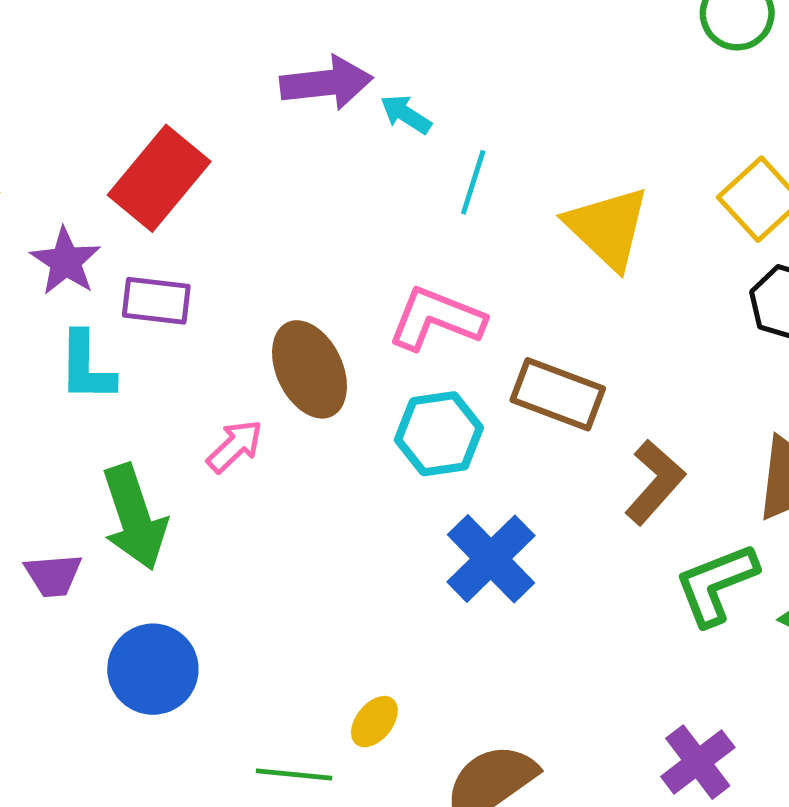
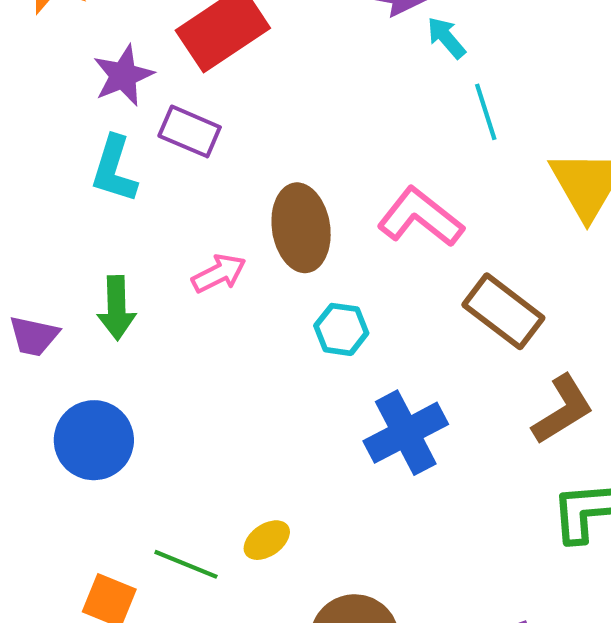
cyan line: (473, 182) -> (486, 112), turned -52
cyan hexagon: (439, 434) -> (341, 329), moved, size x0.7
green arrow: (134, 517) -> (117, 308), size x0.7

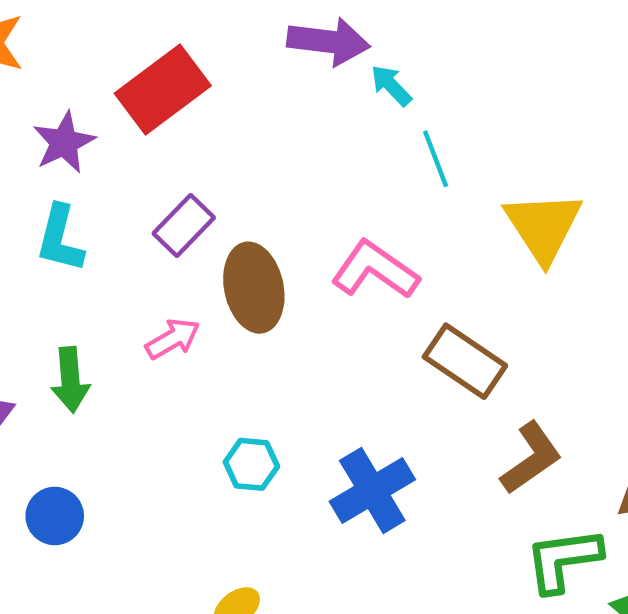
purple rectangle: (190, 131) -> (184, 226), moved, turned -66
cyan hexagon: (341, 329) -> (251, 464), moved
blue circle: (94, 440) -> (55, 516), size x0.7

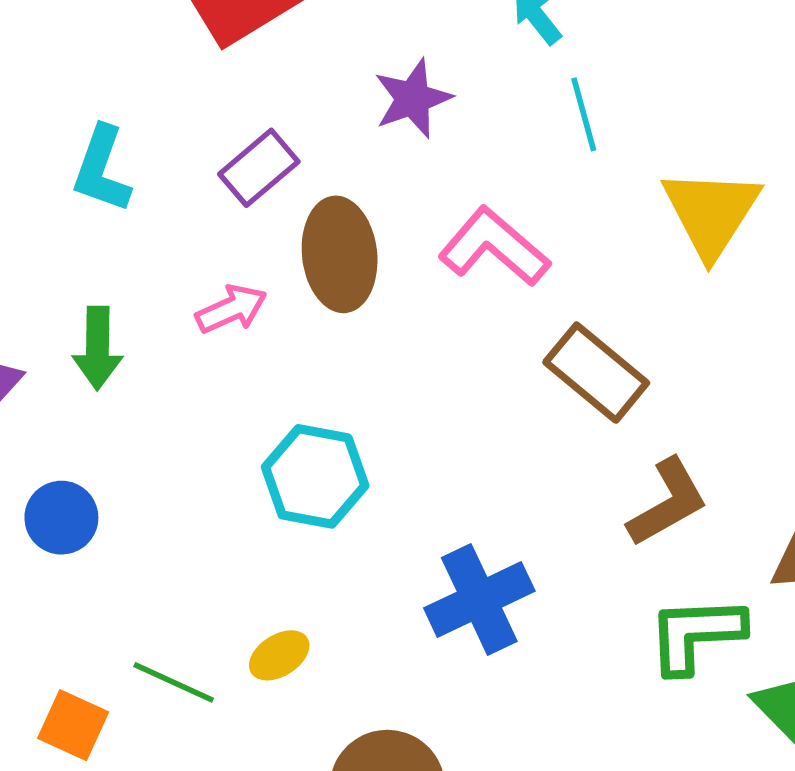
purple star: (64, 142) -> (413, 99), moved
cyan hexagon: (251, 464) -> (315, 476), size x1.5
blue cross: (372, 491) -> (479, 600), moved

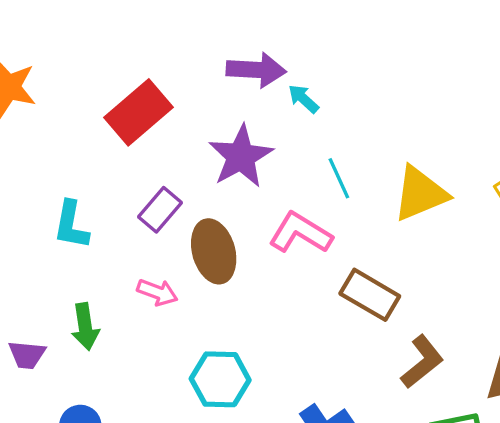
purple star: (413, 99) -> (241, 156), size x1.4
cyan line: (584, 114) -> (339, 178), moved
yellow triangle: (711, 213) -> (420, 194), turned 44
pink arrow: (231, 309) -> (157, 292), turned 54

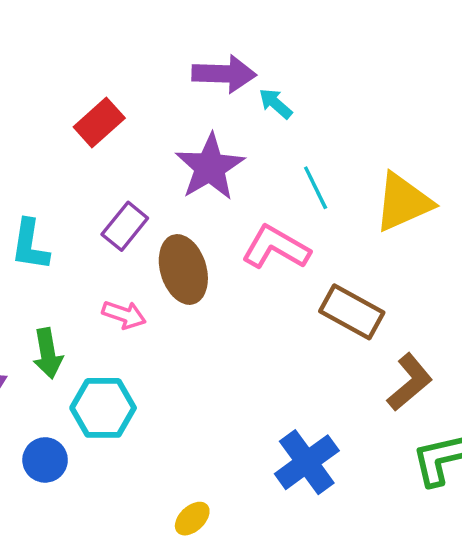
red rectangle: (139, 112) -> (99, 123), size x0.7
cyan hexagon: (220, 379) -> (103, 408), moved

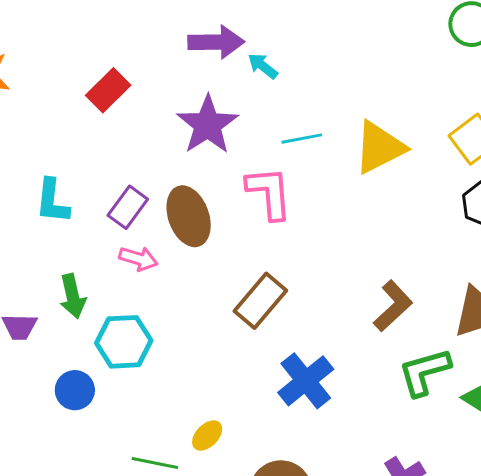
cyan line: (316, 188) -> (302, 139), turned -72
purple rectangle: (125, 226) -> (128, 207), moved
pink L-shape: (276, 247) -> (269, 193), turned 58
brown rectangle: (352, 312) -> (260, 301), moved, turned -76

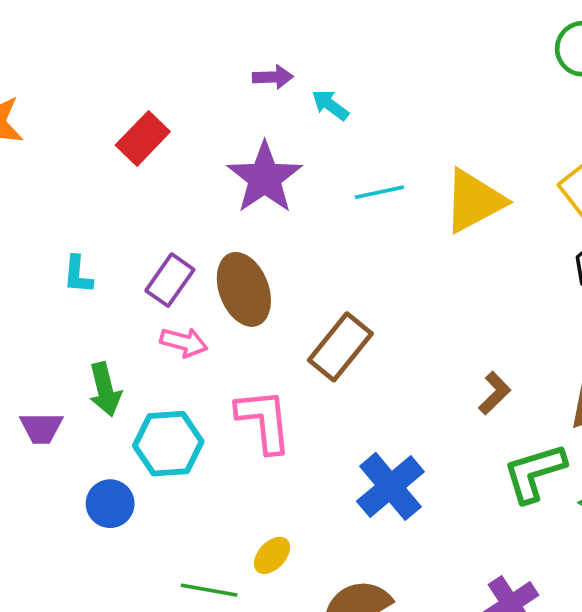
purple arrow: (216, 42) -> (273, 77), size x0.6
pink L-shape: (269, 193) -> (264, 421), moved
cyan L-shape: (52, 201) -> (78, 275), size x0.7
brown rectangle: (260, 301) -> (340, 347), moved
brown L-shape: (393, 306) -> (495, 393), size x0.7

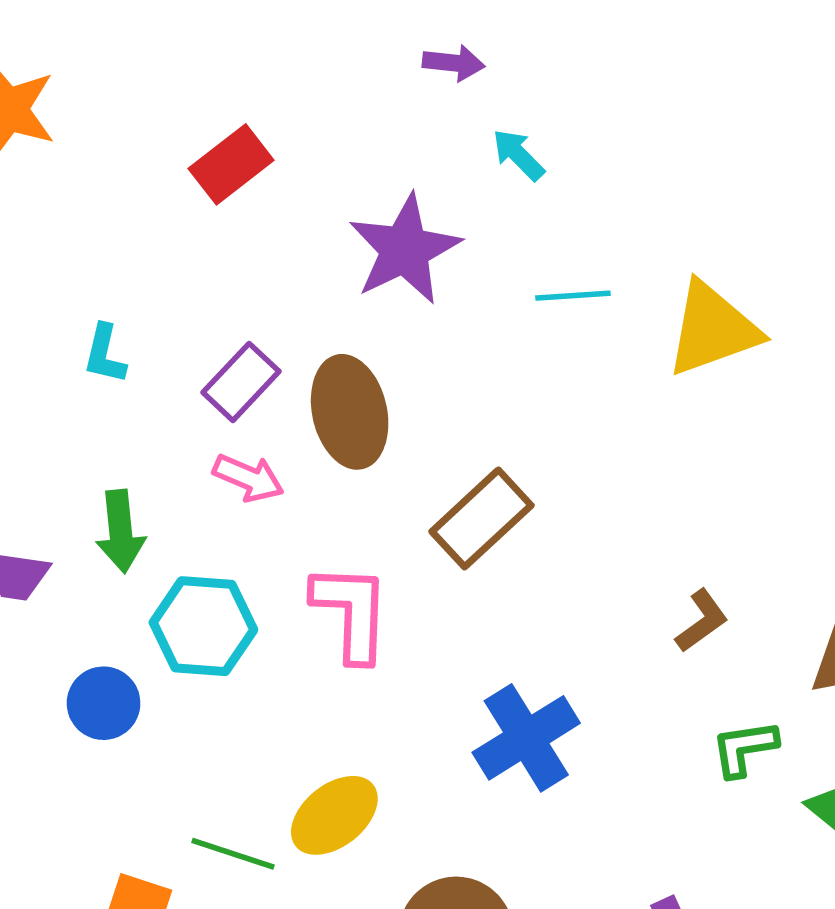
purple arrow: (273, 77) -> (454, 63), moved
green L-shape: (534, 473) -> (744, 748), size x0.7
yellow ellipse: (272, 555) -> (334, 815), size x1.5

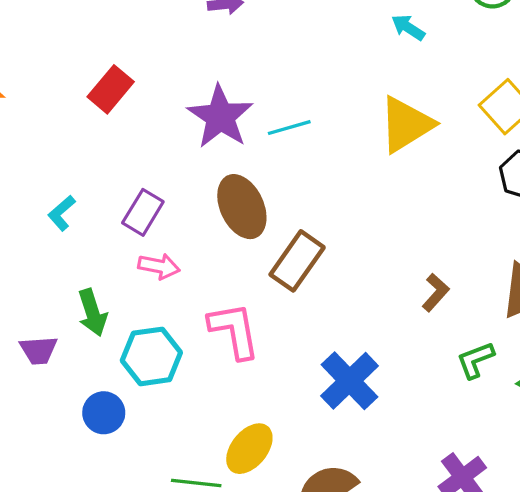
cyan arrow: (518, 155) -> (408, 27), moved
cyan line: (573, 296) -> (289, 128), moved
cyan L-shape: (105, 354) -> (62, 213), turned 48
brown ellipse: (350, 412) -> (242, 207), moved

